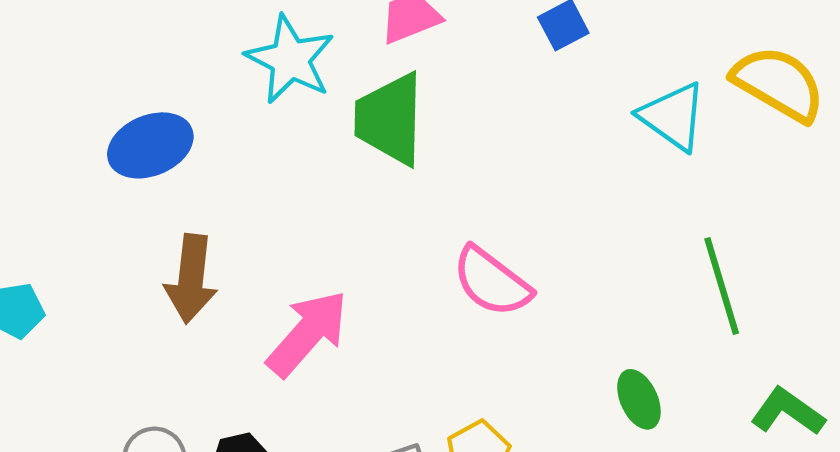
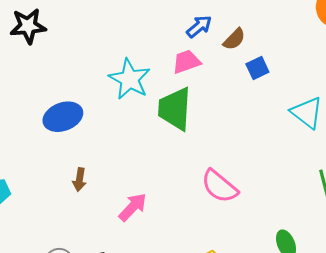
brown arrow: (191, 279) -> (79, 180), size x0.6
pink arrow: (307, 333) -> (133, 207), size x0.7

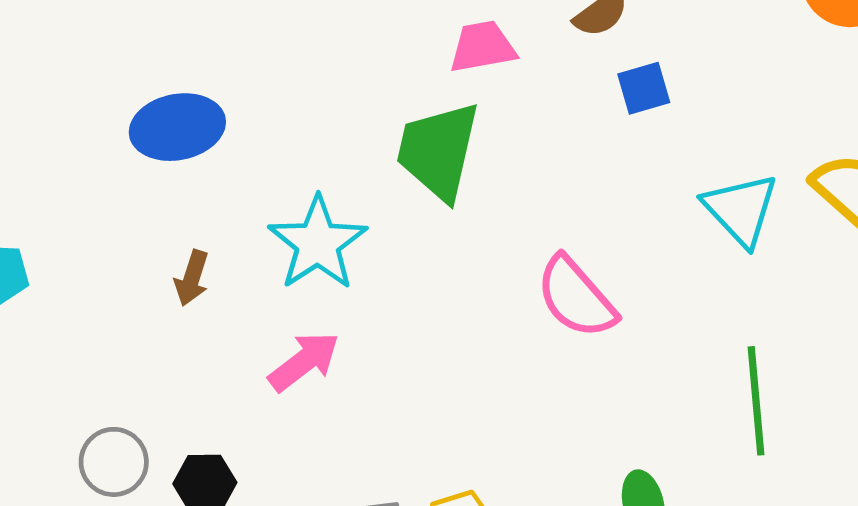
cyan star: (130, 79) -> (318, 243), moved
pink semicircle: (220, 186) -> (576, 297), moved

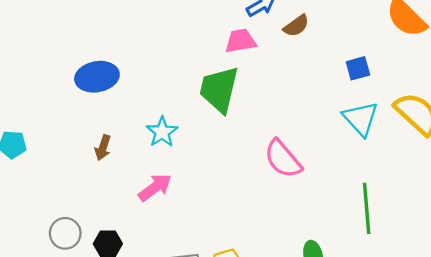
blue square: (644, 88) -> (358, 68), moved
cyan star: (318, 243) -> (162, 132), size x0.7

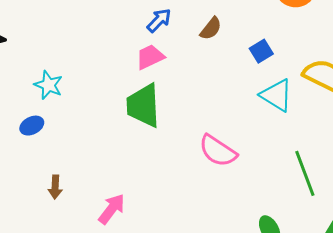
brown semicircle: (296, 26) -> (211, 29), moved
blue ellipse: (97, 77) -> (32, 126), size x0.6
cyan star: (162, 132) -> (48, 85), moved

